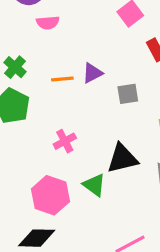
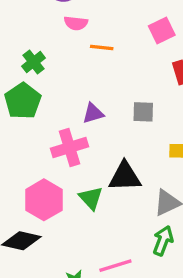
purple triangle: (92, 73) -> (93, 113), moved
orange line: (62, 79) -> (102, 48), moved
pink cross: (65, 141) -> (69, 147), size x1.5

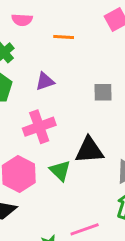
pink semicircle: (76, 23) -> (22, 20), moved
purple triangle: (93, 113) -> (45, 81), moved

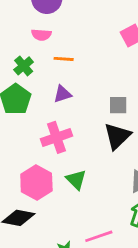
orange line: (64, 37) -> (64, 59), moved
black triangle: (89, 150) -> (117, 136), moved, turned -40

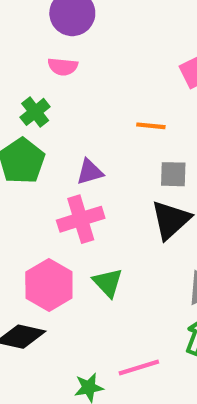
orange line: (64, 59) -> (151, 126), moved
purple triangle: (62, 94) -> (90, 172), moved

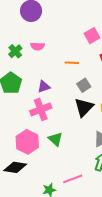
pink semicircle: (63, 67) -> (37, 46), moved
green cross: (35, 112) -> (15, 51), moved
gray square: (173, 174) -> (84, 85), turned -32

